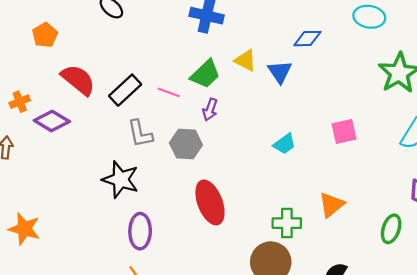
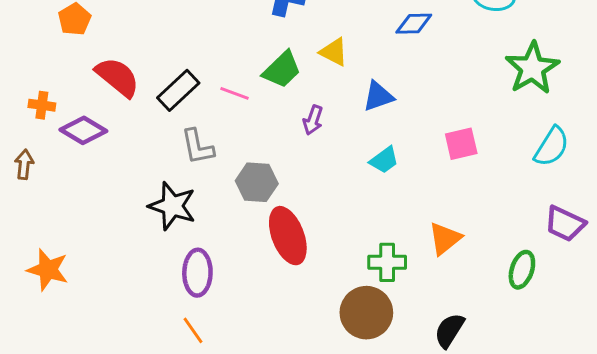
blue triangle: (280, 72) -> (378, 96), moved, turned 45
orange cross: (20, 102) -> (42, 105), turned 30
purple arrow: (210, 110) -> (313, 120), moved
gray hexagon: (186, 144) -> (257, 182), moved

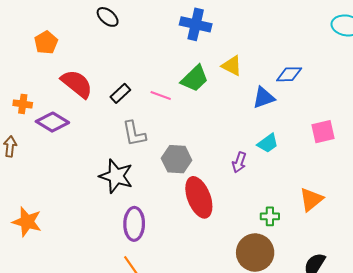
blue diamond: (414, 24) -> (289, 74), moved
black rectangle: (178, 90) -> (120, 93), size x0.7
purple arrow: (313, 120) -> (239, 162), moved
green cross: (387, 262) -> (270, 216), size x0.7

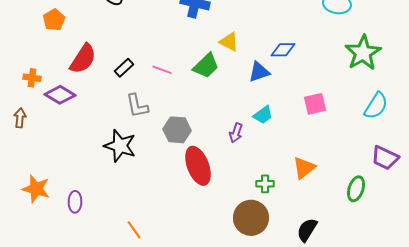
green trapezoid: (195, 79) -> (206, 66), moved
red semicircle: (77, 84) -> (83, 59), turned 84
purple ellipse: (134, 224) -> (75, 202), moved, size x0.7

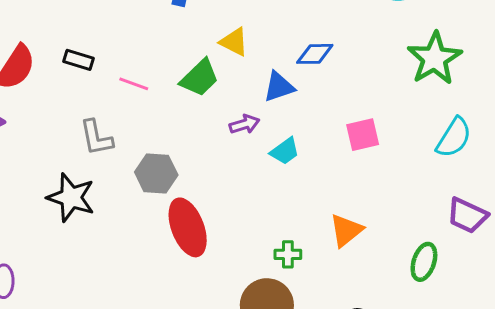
black rectangle: (124, 68) -> (78, 60), moved, turned 60
purple arrow: (236, 133) -> (244, 124), moved, turned -126

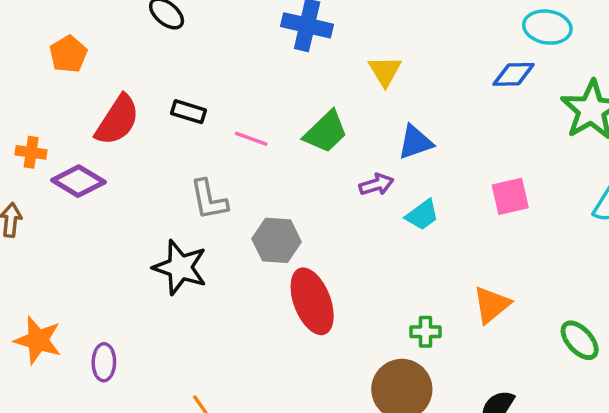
yellow triangle: (234, 42) -> (385, 71), moved, turned 32
blue diamond: (315, 54) -> (514, 74), moved
green ellipse: (424, 262) -> (580, 340), turned -60

